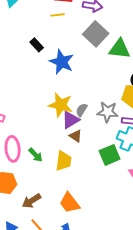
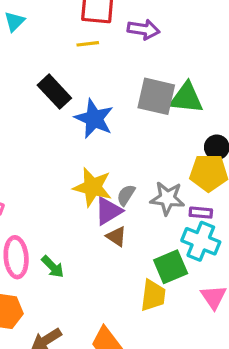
gray square: (96, 34) -> (156, 96), moved, turned -30
black rectangle: (37, 45) -> (54, 92), size x1.5
yellow trapezoid: (64, 161) -> (153, 295), moved

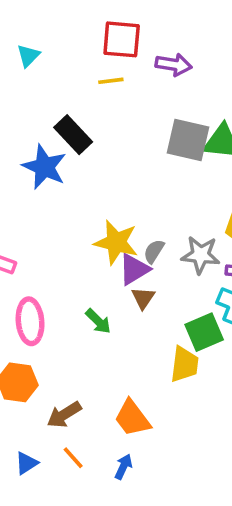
blue star: (94, 119) -> (44, 167), moved
brown triangle: (116, 236) -> (143, 298), turned 30
green arrow: (53, 267) -> (98, 321), moved

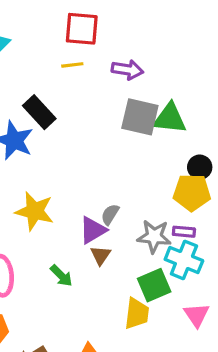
purple arrow: (174, 65) -> (127, 70), moved
yellow star: (116, 242) -> (35, 211), moved
gray star: (201, 255) -> (154, 236), moved

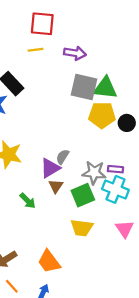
yellow pentagon: (192, 192) -> (102, 115), moved
green square: (154, 285) -> (83, 195), moved
yellow trapezoid: (137, 313) -> (82, 228), turned 90

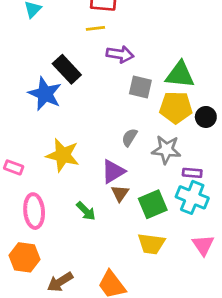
purple arrow: (75, 53) -> (120, 54), moved
gray square: (84, 87) -> (140, 87), moved, size x0.7
gray semicircle: (63, 157) -> (129, 137), moved
gray star: (94, 173) -> (166, 150), moved

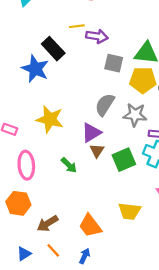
yellow line: (95, 28) -> (77, 26), moved
gray semicircle: (129, 137) -> (105, 105), size x1.5
yellow trapezoid: (151, 244) -> (129, 211), moved

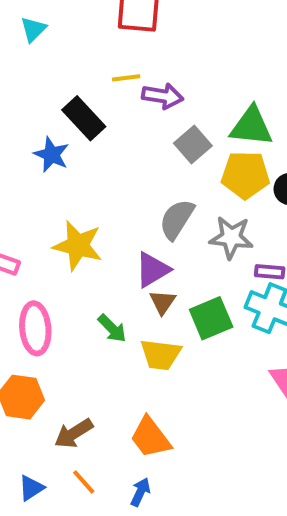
gray square: (114, 63) -> (193, 145), turned 36
blue star: (35, 69) -> (51, 155), size x0.7
yellow trapezoid: (129, 211) -> (161, 355), moved

